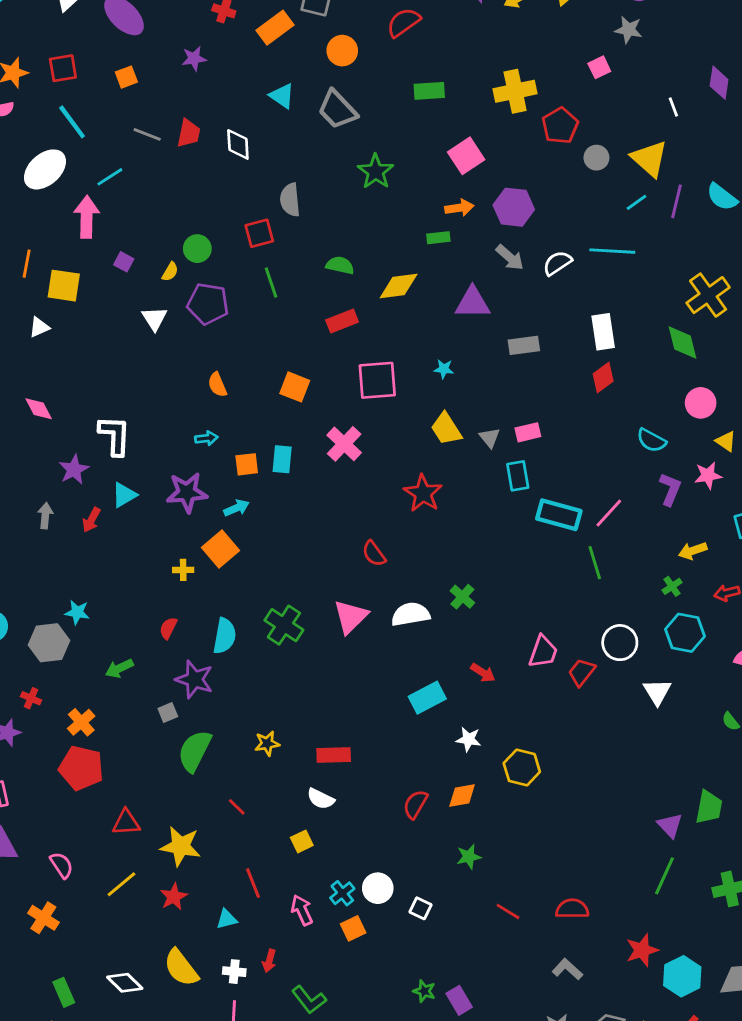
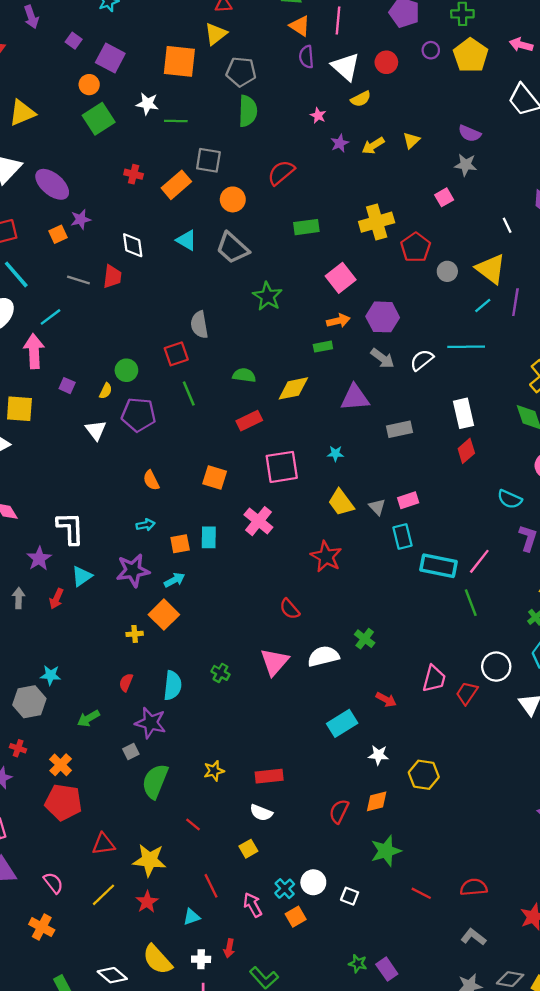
purple star: (194, 59) -> (81, 219), moved
white diamond: (238, 144) -> (133, 245), moved
green cross: (284, 625) -> (220, 673), size x0.6
green star: (469, 857) -> (386, 851), size x1.5

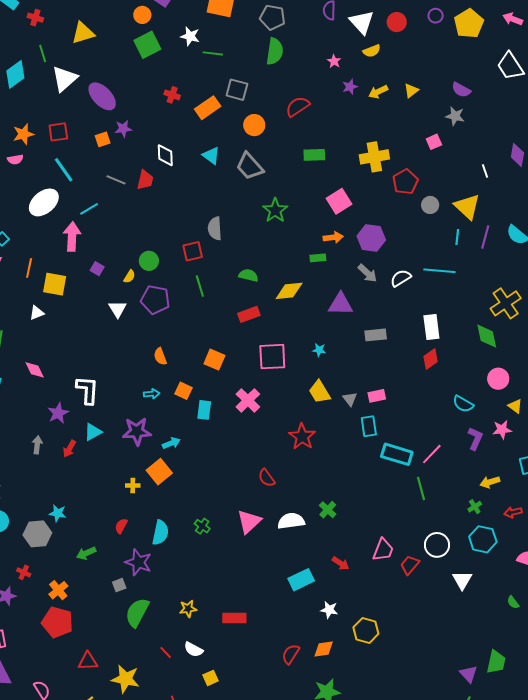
cyan line: (483, 305) -> (457, 237), turned -49
orange square: (180, 544) -> (183, 391), moved, turned 30
white semicircle: (261, 813) -> (193, 650), moved

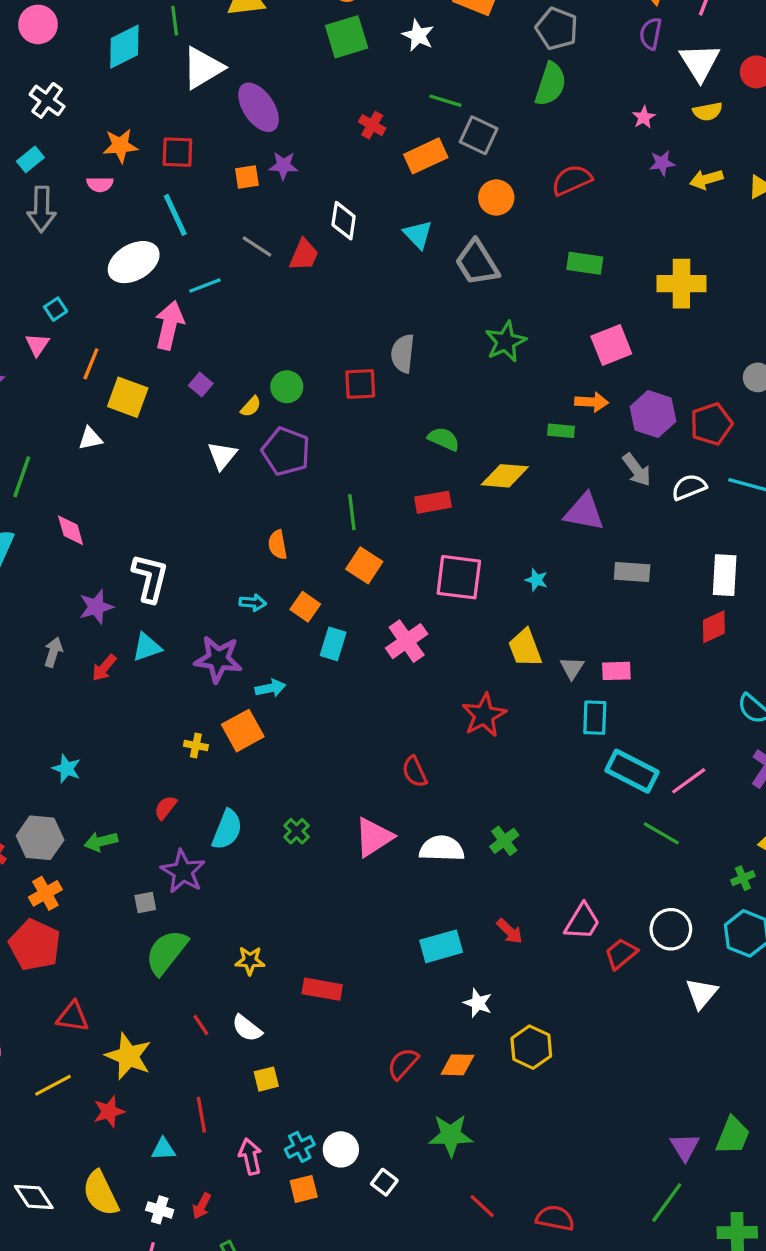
green line: (213, 53) -> (445, 101), moved
red pentagon: (405, 182) -> (711, 424), moved
green line: (200, 286) -> (352, 512), moved
green line: (421, 488) -> (661, 833), turned -55
gray hexagon: (37, 534) -> (40, 838), moved

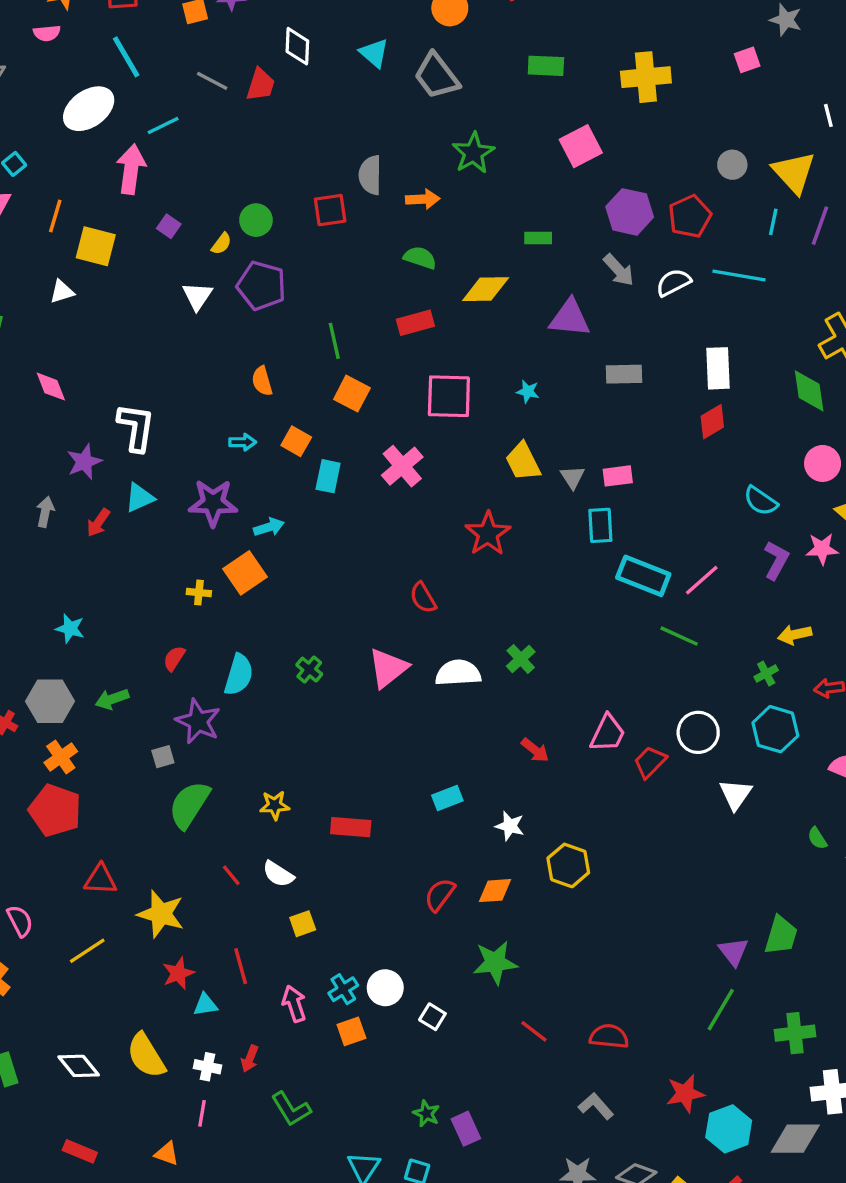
orange arrow: (592, 402) -> (423, 199), moved
cyan rectangle: (441, 946) -> (447, 798), moved, size x0.7
red star: (109, 1111) -> (178, 973), moved

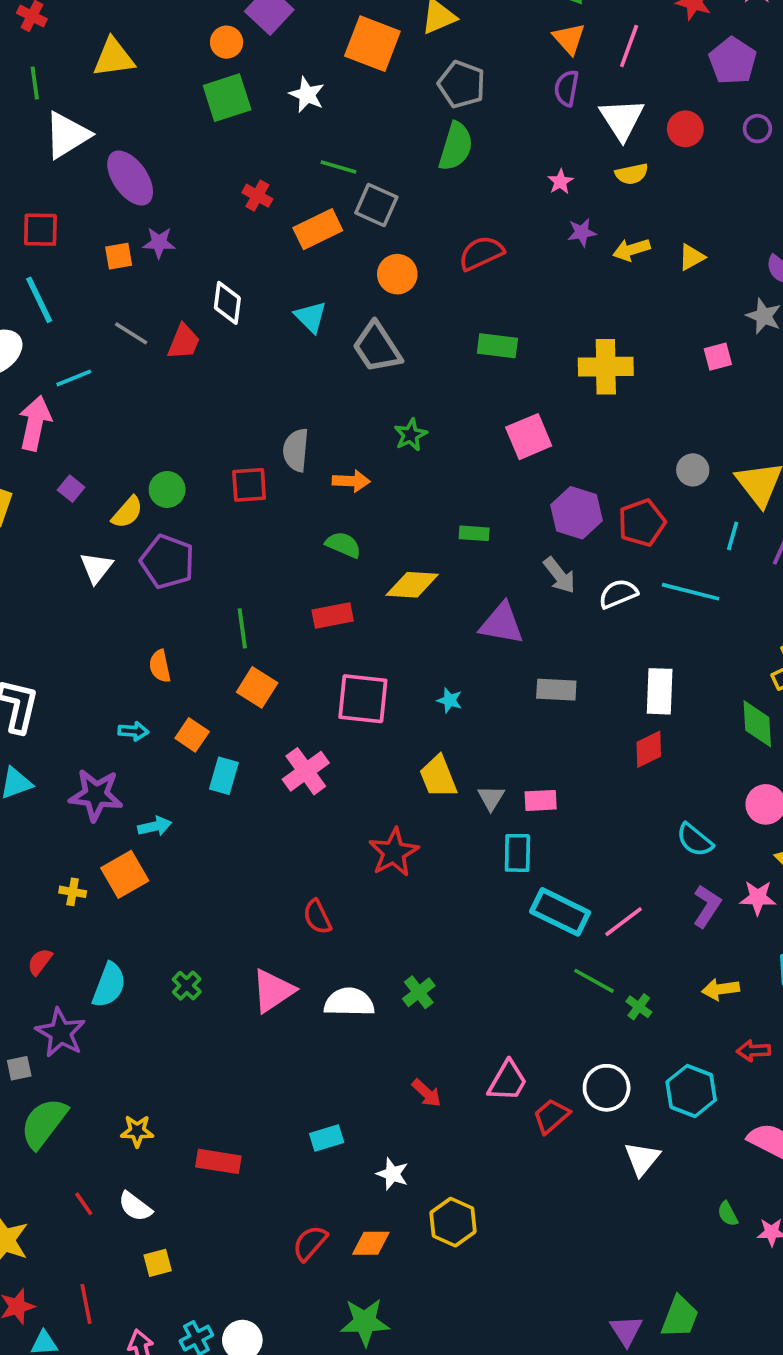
green star: (473, 153) -> (411, 435), size x0.7
yellow semicircle: (221, 244) -> (127, 512), size x1.4
green cross: (766, 674) -> (639, 1007), moved, turned -30

